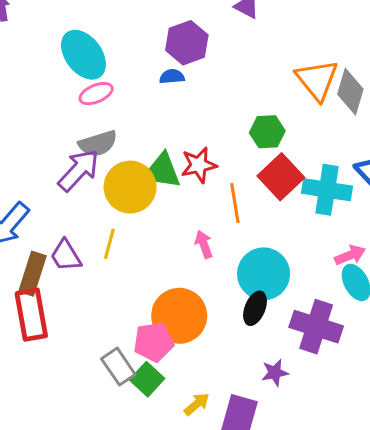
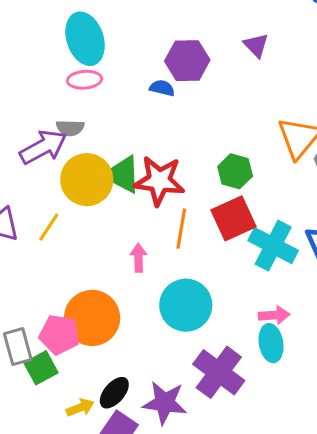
gray semicircle: (98, 144) -> (70, 128), size x0.7
red star: (199, 165) -> (159, 181), size x1.4
black ellipse: (255, 308) -> (114, 393), moved
purple star: (275, 373) -> (165, 403), size x1.6

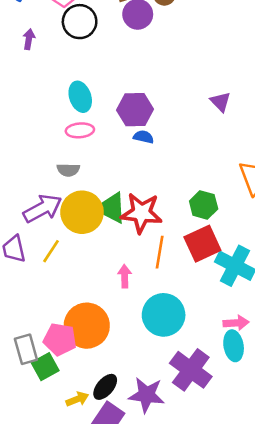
cyan ellipse: (85, 39) -> (80, 97), size x0.7
purple hexagon: (187, 61) -> (135, 110), moved
purple arrow: (43, 147) -> (43, 208), moved

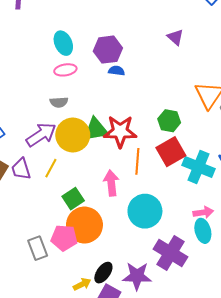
green triangle: (111, 208) -> (96, 130), turned -32
pink arrow: (125, 276) -> (111, 183), size x1.4
green square: (45, 367) -> (73, 199), moved

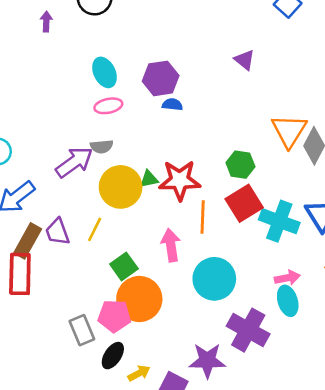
green triangle: (96, 130) -> (149, 179), size x0.6
purple arrow: (41, 135) -> (74, 162), moved
black ellipse: (103, 273) -> (113, 356), moved

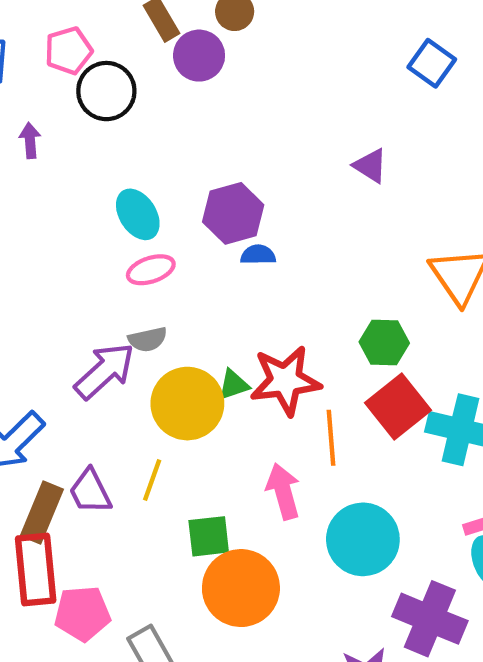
green square: (124, 266) -> (209, 536), turned 36
pink pentagon: (114, 316) -> (82, 614), moved

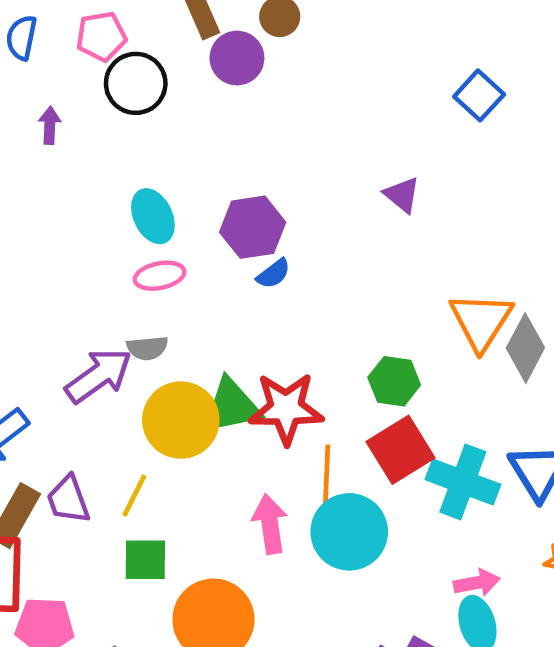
blue semicircle: (258, 255) -> (273, 274), turned 136
green triangle: (234, 385) -> (231, 406), size x1.8
green square: (209, 536) -> (145, 560), moved
cyan circle: (363, 539) -> (349, 532), moved

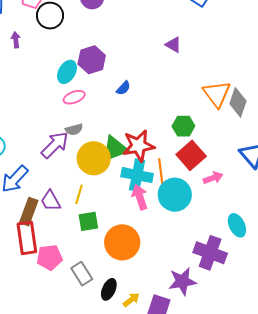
cyan ellipse: (153, 216) -> (67, 72), turned 65
purple hexagon: (253, 227) -> (92, 60), moved
cyan cross: (463, 482) -> (137, 175), moved
pink arrow: (477, 583) -> (213, 178), moved

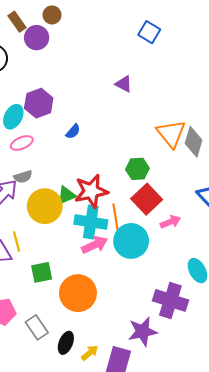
green triangle: (115, 149) -> (66, 195), size x0.7
yellow line: (79, 194) -> (17, 241), moved, turned -30
pink arrow: (140, 197) -> (95, 245), turned 85

